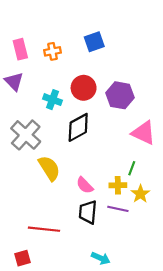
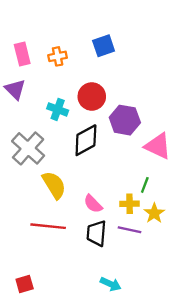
purple hexagon: (120, 95) -> (125, 120), moved
red line: (44, 229) -> (48, 226), moved

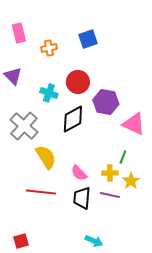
pink rectangle: (22, 54) -> (19, 33), moved

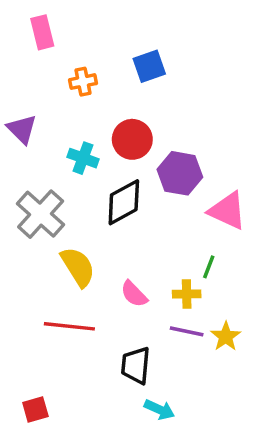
pink rectangle: (19, 33) -> (42, 32), moved
yellow star: (131, 181) -> (226, 336), moved
black trapezoid: (82, 198) -> (136, 365), moved

